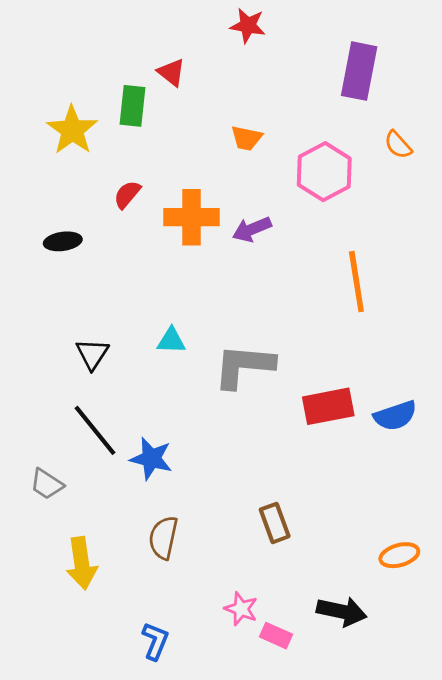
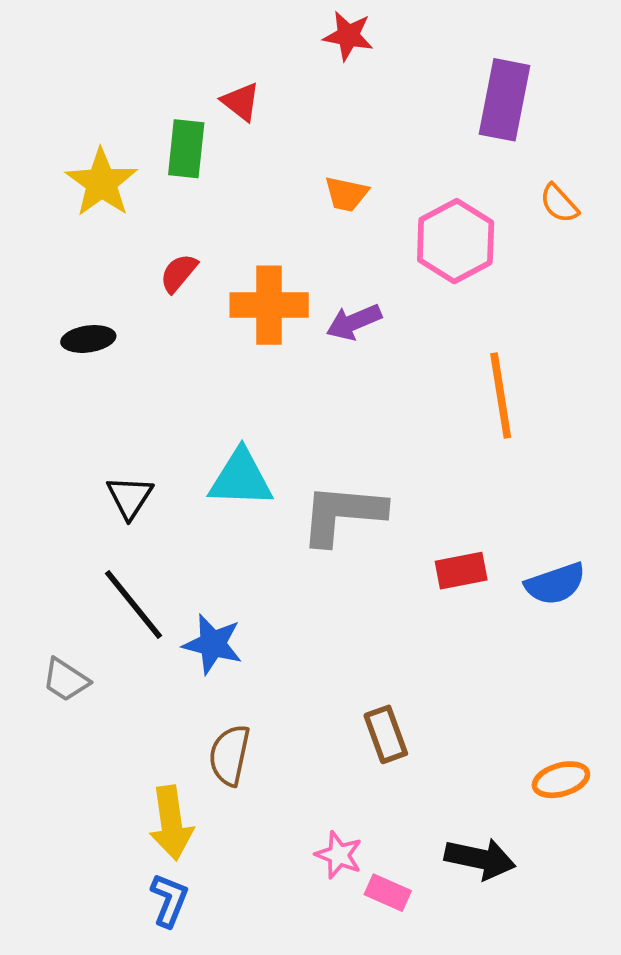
cyan triangle: (171, 341) -> (241, 478), size x1.6
red rectangle: (328, 406) -> (461, 571), size x0.7
yellow arrow: (82, 563) -> (171, 823), moved
blue L-shape: (155, 641) -> (169, 900), moved

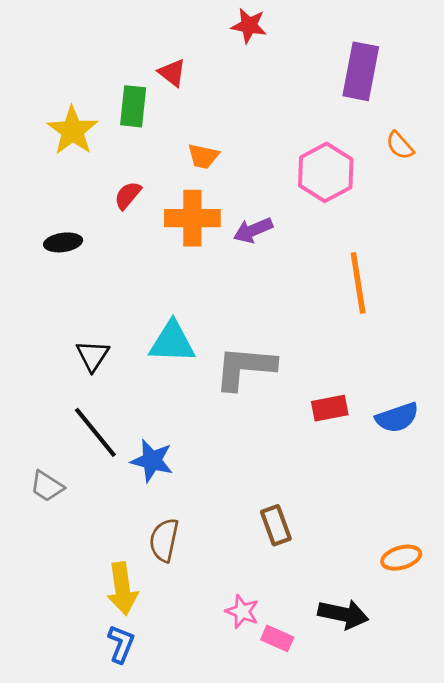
orange trapezoid: (346, 194) -> (203, 156), moved

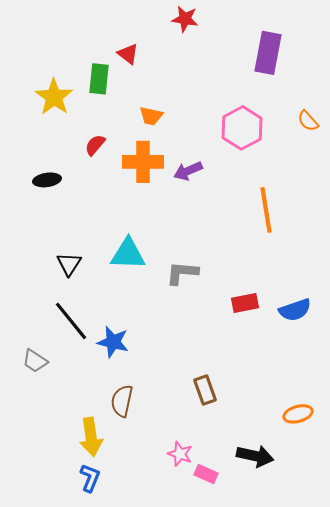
orange semicircle: (400, 145) -> (308, 121), moved
gray L-shape: (245, 368) -> (182, 273), size x0.7

